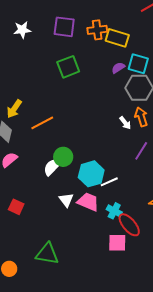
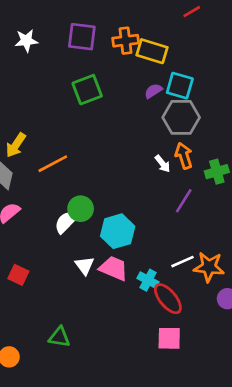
white line: (109, 182) -> (182, 262), moved
pink square: (117, 243) -> (169, 338), moved
green triangle: (47, 254) -> (59, 337), size x0.7

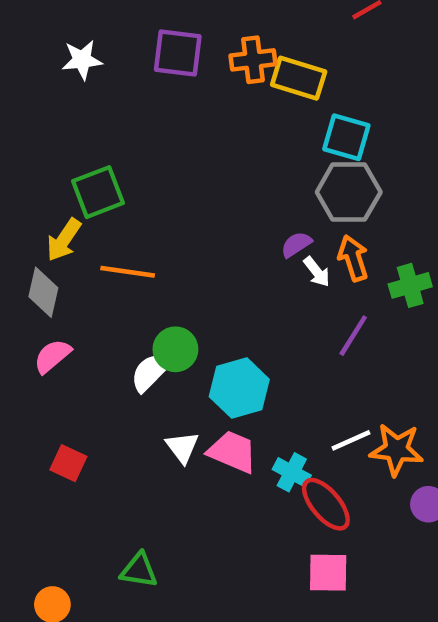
green square: (87, 90) -> (98, 192), moved
purple semicircle: (153, 91) -> (296, 244), moved
orange line: (53, 164) -> (128, 272), turned 36

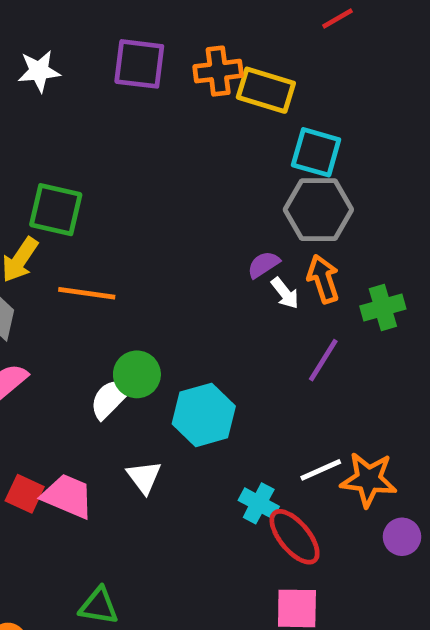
green square: (98, 192) -> (56, 210), turned 34
pink trapezoid: (232, 452) -> (68, 496), moved

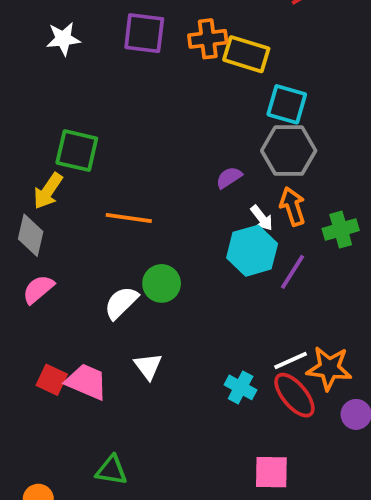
purple semicircle: (263, 265) -> (229, 178), moved
orange line: (87, 293) -> (129, 218), moved
green circle: (137, 374) -> (162, 283), moved
cyan hexagon: (204, 415) -> (252, 251), moved
red ellipse: (295, 537) -> (294, 395), moved

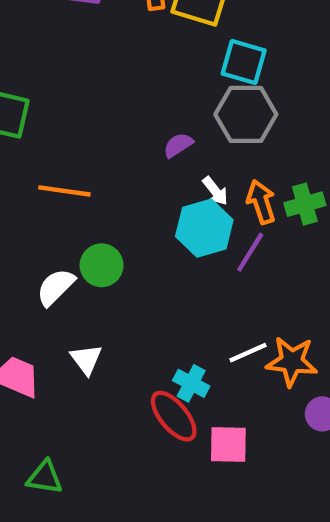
orange arrow: (293, 206) -> (261, 202), moved
red ellipse: (294, 395) -> (174, 416), moved
pink square: (271, 472) -> (228, 445), moved

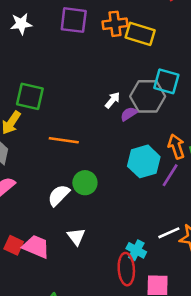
cyan square: (244, 62) -> (166, 81), moved
gray hexagon: (246, 114) -> (148, 96), moved
white arrow: (215, 191) -> (113, 100), moved, turned -102
red ellipse: (174, 416) -> (126, 269), turned 36

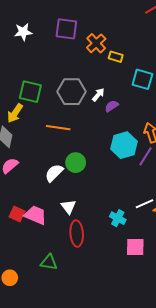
orange cross: (115, 24) -> (96, 43), moved, turned -36
yellow rectangle: (140, 34) -> (116, 57), moved, size x0.6
gray hexagon: (148, 96) -> (72, 92), moved
red ellipse: (126, 269) -> (77, 234), moved

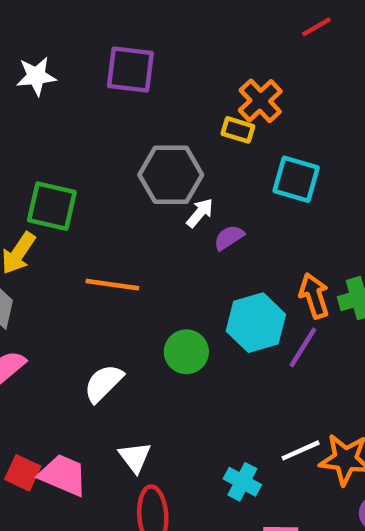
orange cross: (96, 43) -> (260, 101), moved
gray hexagon: (72, 92) -> (171, 175), moved
green circle: (76, 163) -> (186, 352), moved

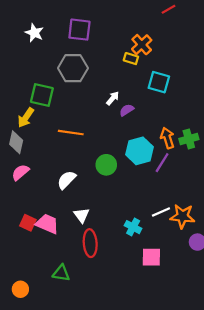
white star: (36, 76) -> (34, 33), turned 30
gray hexagon: (171, 175) -> (73, 68), moved

